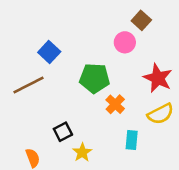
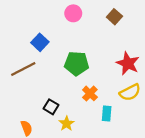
pink circle: (125, 42) -> (73, 13), moved
orange cross: (115, 104) -> (90, 93), moved
black square: (63, 132) -> (51, 107), turned -32

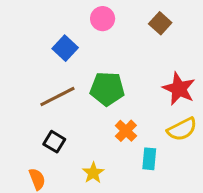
blue square: (40, 42) -> (65, 48), moved
brown line: (23, 69) -> (57, 96), moved
black square: (51, 107) -> (54, 142), moved

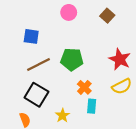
blue square: (65, 48) -> (31, 36), moved, turned -35
black square: (54, 142) -> (36, 95), size x1.6
cyan rectangle: (149, 159) -> (92, 106), moved

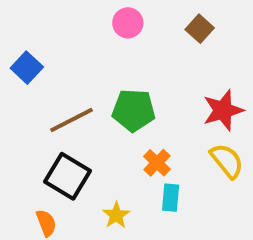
blue square: (31, 36) -> (27, 68), moved, turned 35
red star: (120, 59) -> (223, 110), turned 30
yellow semicircle: (122, 86) -> (227, 161), turned -102

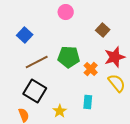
brown square: (200, 29) -> (103, 30), moved
blue square: (27, 68) -> (25, 35), moved
orange cross: (157, 163) -> (91, 69), moved

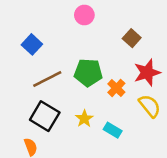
cyan rectangle: (88, 102) -> (113, 130), turned -64
yellow star: (60, 111) -> (84, 119), moved

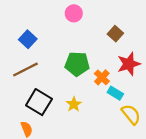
brown line: (47, 79) -> (25, 70), moved
yellow semicircle: (150, 106) -> (131, 114), moved
cyan rectangle: (113, 130) -> (115, 93), moved

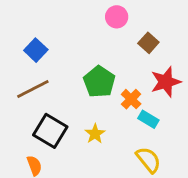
pink circle: (74, 13) -> (117, 17), moved
green pentagon: (77, 64) -> (99, 82), turned 30
yellow semicircle: (131, 114) -> (148, 160), moved

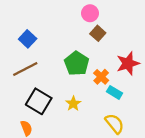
brown square: (148, 43) -> (98, 33), moved

